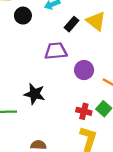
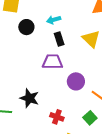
black rectangle: (72, 24) -> (59, 39), moved, turned -64
red cross: (84, 111) -> (57, 117), moved

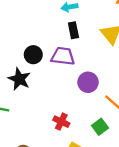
black circle: (26, 27) -> (33, 55), moved
black star: (29, 98) -> (19, 79), moved

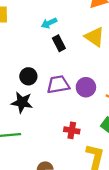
purple trapezoid: (63, 56) -> (58, 84), moved

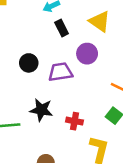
purple circle: (86, 87) -> (87, 54), moved
black star: (22, 102) -> (41, 110), moved

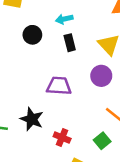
purple circle: (87, 54) -> (101, 76), moved
black circle: (29, 63) -> (32, 35), moved

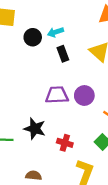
black circle: (32, 35) -> (33, 37), moved
purple circle: (101, 76) -> (84, 95), moved

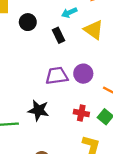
cyan arrow: (55, 32) -> (69, 13), moved
red cross: (65, 143) -> (81, 113), moved

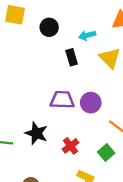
black circle: (28, 22) -> (49, 27), moved
red cross: (81, 113) -> (71, 146), moved, turned 32

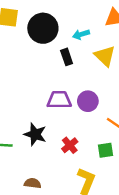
black circle: (49, 27) -> (43, 28), size x1.6
green square: (106, 153) -> (105, 150), turned 35

